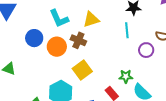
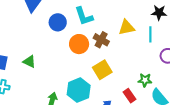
yellow triangle: (91, 19) -> (127, 28), moved
blue circle: (34, 38) -> (58, 22), moved

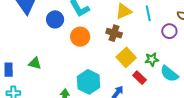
brown cross: (101, 40) -> (114, 33), moved
yellow square: (102, 70) -> (126, 57), moved

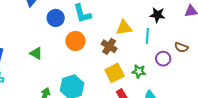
green star: (152, 59) -> (139, 71), moved
green triangle: (35, 63) -> (36, 53), moved

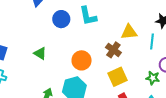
orange circle: (75, 41) -> (82, 60), moved
green star: (139, 71) -> (153, 78), moved

